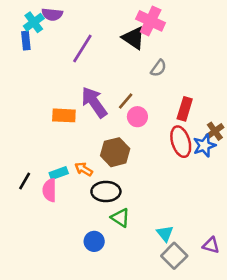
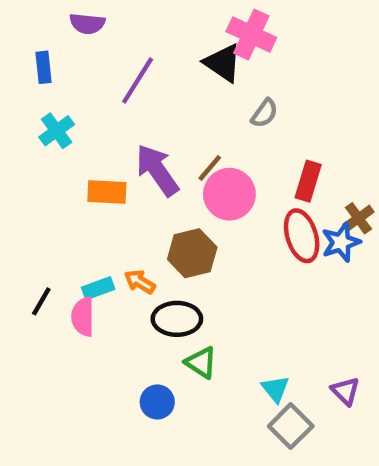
cyan cross: (34, 22) -> (57, 131), moved
pink circle: (137, 117) -> (229, 194), size x1.5
purple triangle: (211, 245) -> (345, 391), moved, turned 30

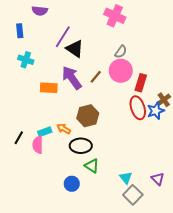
black triangle: (223, 63) -> (75, 49), moved
cyan cross: (57, 131) -> (26, 60), turned -35
pink circle: (229, 194) -> (121, 71), moved

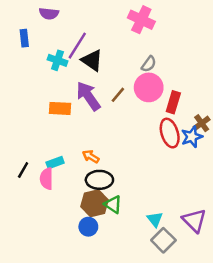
cyan cross: (26, 60) -> (58, 60), moved
brown hexagon: (88, 116) -> (94, 203), moved
orange arrow: (64, 129) -> (91, 156), moved
purple triangle: (158, 179) -> (194, 221), size x1.5

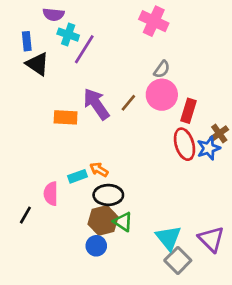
cyan cross: (58, 60) -> (68, 35), moved
black triangle: (92, 60) -> (37, 64), moved
cyan rectangle: (55, 163) -> (78, 176), moved
black line: (23, 170) -> (25, 215), moved
cyan triangle: (155, 219) -> (168, 238), size x1.5

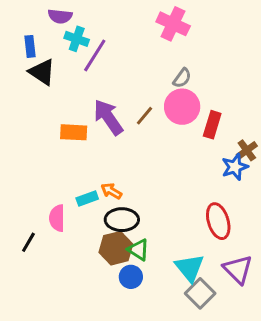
red ellipse: (185, 144) -> (218, 221), moved
blue circle: (96, 246) -> (131, 277), moved

